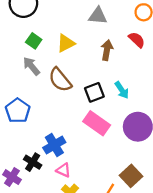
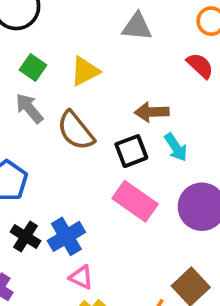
brown arrow: (107, 50) -> (152, 112), moved, turned -102
black cross: (33, 162) -> (26, 236), moved

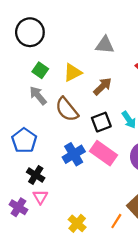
brown arrow: (152, 112) -> (102, 86), moved, turned 138
blue cross: (66, 236) -> (74, 154), moved
pink triangle: (81, 277) -> (40, 197), moved, turned 35

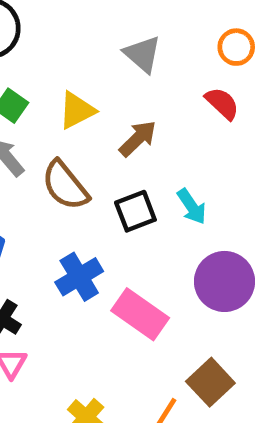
gray triangle: (105, 45) -> (142, 54), turned 36
pink rectangle: (104, 153) -> (140, 314), moved

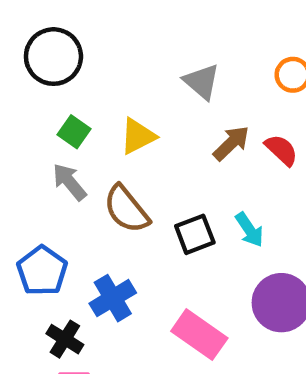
red semicircle: (222, 103) -> (281, 150), moved
brown arrow: (138, 138) -> (231, 143), moved
blue cross: (79, 277) -> (113, 298), moved

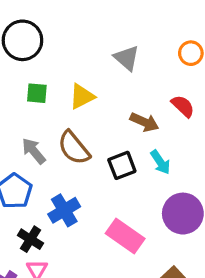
green square: (74, 132) -> (37, 93), turned -30
brown arrow: (231, 143) -> (144, 122), moved, turned 68
gray arrow: (69, 182) -> (34, 151), moved

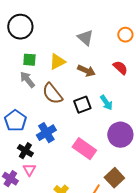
brown arrow: (144, 122) -> (86, 71), moved
gray arrow: (34, 151) -> (27, 80), moved

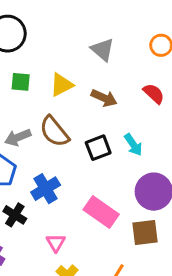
gray arrow: (27, 80) -> (18, 137), moved, turned -72
pink triangle: (29, 170) -> (56, 243), moved
brown square: (114, 178) -> (145, 232), moved, turned 36

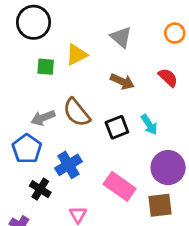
yellow triangle: (62, 85) -> (77, 55), moved

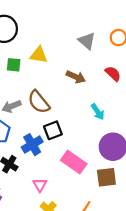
gray triangle: (121, 37) -> (87, 41), moved
yellow triangle: (77, 55) -> (39, 55), turned 36
black square: (117, 127) -> (53, 130), moved

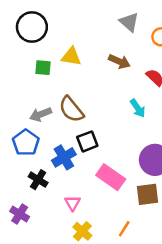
gray triangle: (87, 41) -> (129, 22), moved
brown arrow: (76, 77) -> (119, 61), moved
cyan arrow: (98, 112) -> (138, 108), moved

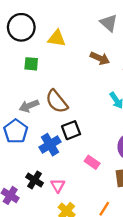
yellow triangle: (71, 57) -> (57, 38), moved
pink rectangle: (111, 177) -> (92, 162), size x0.6
black cross: (38, 180) -> (35, 180), moved

